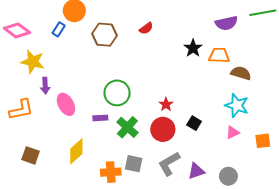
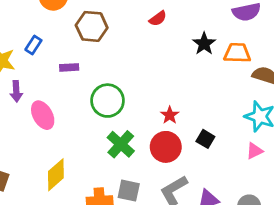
red semicircle: (146, 28) -> (158, 19), moved
blue rectangle: (59, 29) -> (33, 45), moved
purple rectangle: (100, 118) -> (69, 67), moved

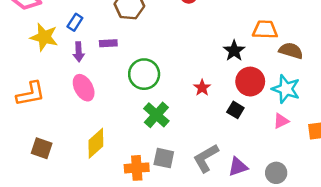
black star: (204, 44) -> (234, 51), moved
purple arrow: (16, 91) -> (79, 52), moved
red circle: (166, 147) -> (250, 82), moved

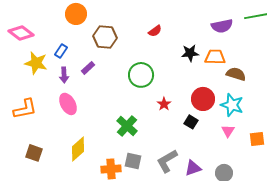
purple rectangle: (108, 43) -> (88, 68), turned -40
black star: (234, 51) -> (190, 53), moved, turned 30
green circle: (144, 74) -> (141, 75), moved
pink triangle: (281, 121) -> (228, 131), turned -32

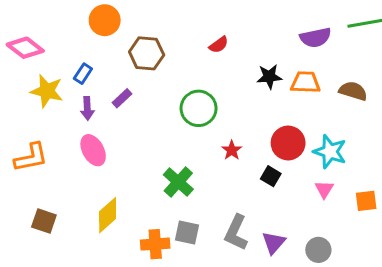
brown semicircle: (236, 74) -> (353, 91), moved
gray L-shape: (167, 161) -> (236, 233), turned -35
purple triangle: (193, 168) -> (274, 243), turned -30

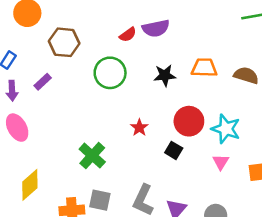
purple semicircle: (316, 38) -> (156, 28), moved
black star: (269, 77) -> (165, 75), moved
green circle: (199, 108) -> (110, 73), moved

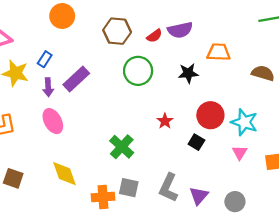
brown hexagon: (64, 42) -> (117, 31), moved
orange trapezoid: (204, 68) -> (219, 52), moved
purple rectangle: (43, 82) -> (76, 79), size x1.6
yellow diamond: (30, 185) -> (65, 174), turned -68

